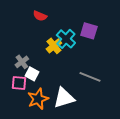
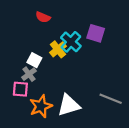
gray cross: (22, 62) -> (29, 74), moved
white square: (32, 74) -> (34, 60), moved
gray line: (90, 77) -> (111, 99), moved

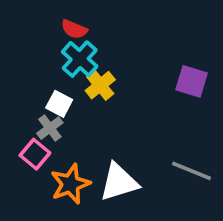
purple square: (96, 33) -> (192, 81), moved
cyan cross: (71, 42) -> (80, 59), moved
pink square: (20, 89) -> (35, 154), turned 35

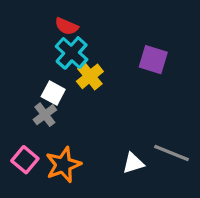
purple square: (192, 81) -> (153, 60), moved
pink square: (35, 154) -> (25, 160), moved
white triangle: (119, 182) -> (133, 163), moved, size x0.6

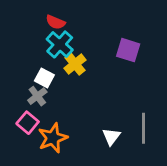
gray line: (172, 153) -> (143, 128), turned 68
pink square: (25, 160) -> (28, 123), moved
white triangle: (133, 163) -> (111, 137), turned -36

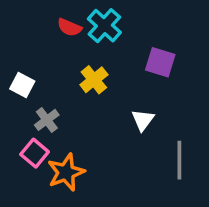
cyan cross: (60, 44) -> (104, 26), moved
white square: (44, 78) -> (22, 85), moved
white triangle: (111, 137) -> (143, 120), moved

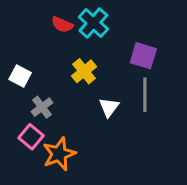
white triangle: (143, 120) -> (109, 107), moved
gray line: (179, 160) -> (145, 95), moved

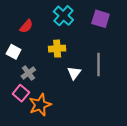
red semicircle: (62, 25) -> (26, 26), moved, turned -72
purple square: (143, 56) -> (101, 19), moved
yellow cross: (84, 71) -> (57, 49), turned 35

